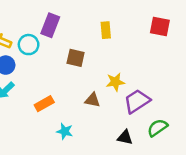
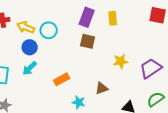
purple rectangle: (50, 25) -> (87, 17), moved
brown triangle: (92, 100) -> (102, 88), moved, turned -32
purple trapezoid: (137, 101) -> (151, 68), moved

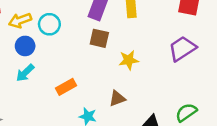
yellow arrow: (26, 27) -> (20, 20), turned -42
yellow star: (121, 61) -> (129, 60), moved
purple trapezoid: (151, 68) -> (182, 49), moved

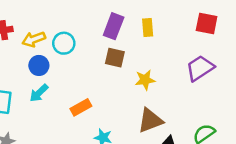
brown triangle: (117, 98) -> (150, 120), moved, size x1.5

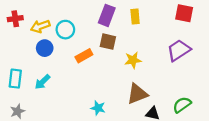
cyan arrow: (39, 93) -> (42, 82), moved
orange rectangle: (81, 107) -> (84, 56), moved

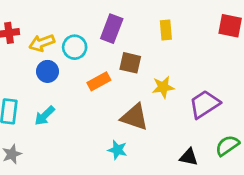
purple rectangle: (107, 15) -> (112, 29), moved
purple trapezoid: (179, 50) -> (204, 104), moved
brown triangle: (137, 94) -> (135, 117), moved, turned 40

